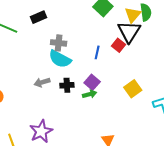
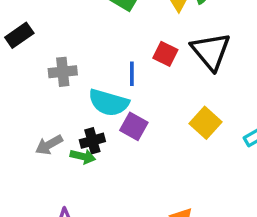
black triangle: (129, 32) -> (211, 51), moved
cyan semicircle: (60, 59) -> (109, 103), moved
green arrow: (90, 94) -> (83, 156), moved, turned 40

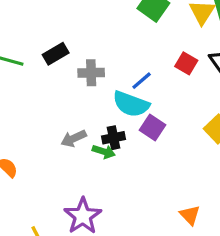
black rectangle: (19, 35) -> (56, 54), moved
blue line: (132, 74) -> (142, 81), moved, turned 45

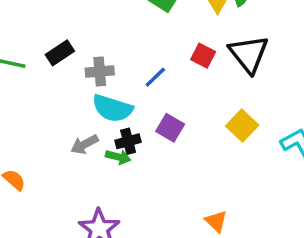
cyan semicircle: (131, 104) -> (112, 108), moved

